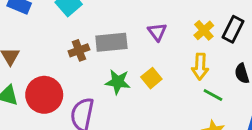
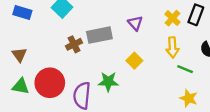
green star: (118, 82) -> (108, 82), moved

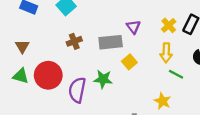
gray rectangle: (99, 35) -> (111, 42), moved
yellow star: (189, 98) -> (163, 101), moved

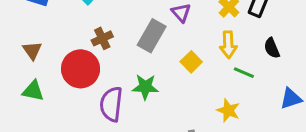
gray rectangle: (111, 42) -> (152, 36), turned -50
yellow square: (129, 62) -> (191, 62), moved
red circle: (48, 75) -> (81, 69), moved

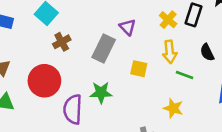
brown cross: (102, 38) -> (62, 42), moved
yellow square: (191, 62) -> (139, 69), turned -30

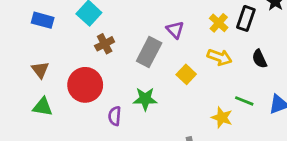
yellow arrow: (170, 52) -> (219, 57), turned -65
yellow square: (139, 69) -> (186, 74), turned 30
green line: (185, 75) -> (244, 101), moved
purple semicircle: (73, 109) -> (115, 116), size x0.6

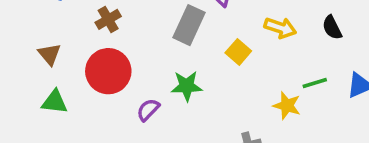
brown cross: (105, 44) -> (108, 19), moved
green line: (244, 101) -> (315, 83), turned -36
purple semicircle: (115, 116) -> (148, 110), turned 42

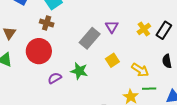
brown cross: (108, 19) -> (47, 23), turned 32
yellow arrow: (280, 28) -> (140, 70), moved

